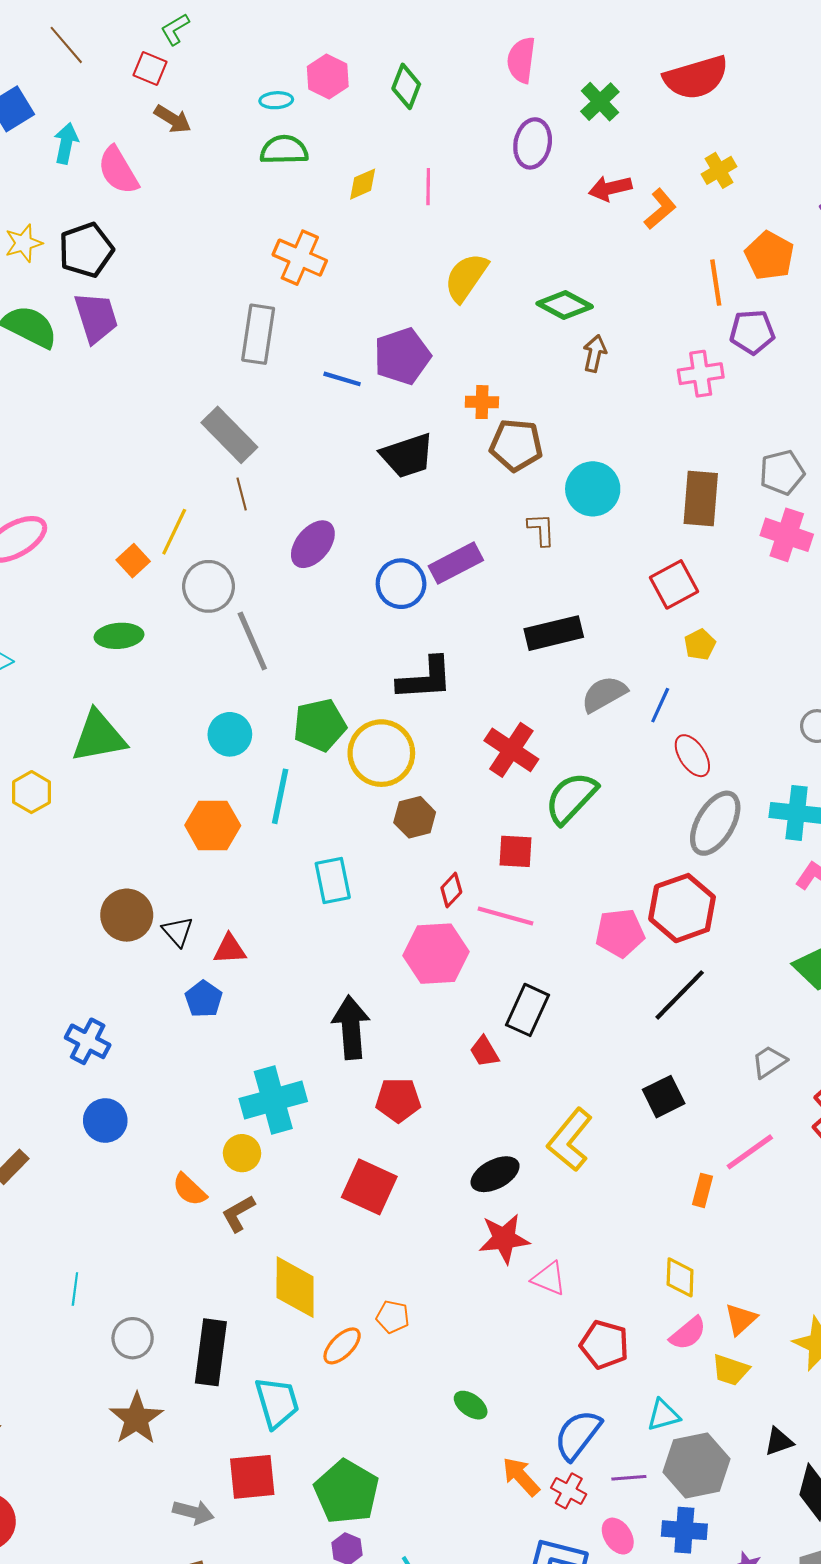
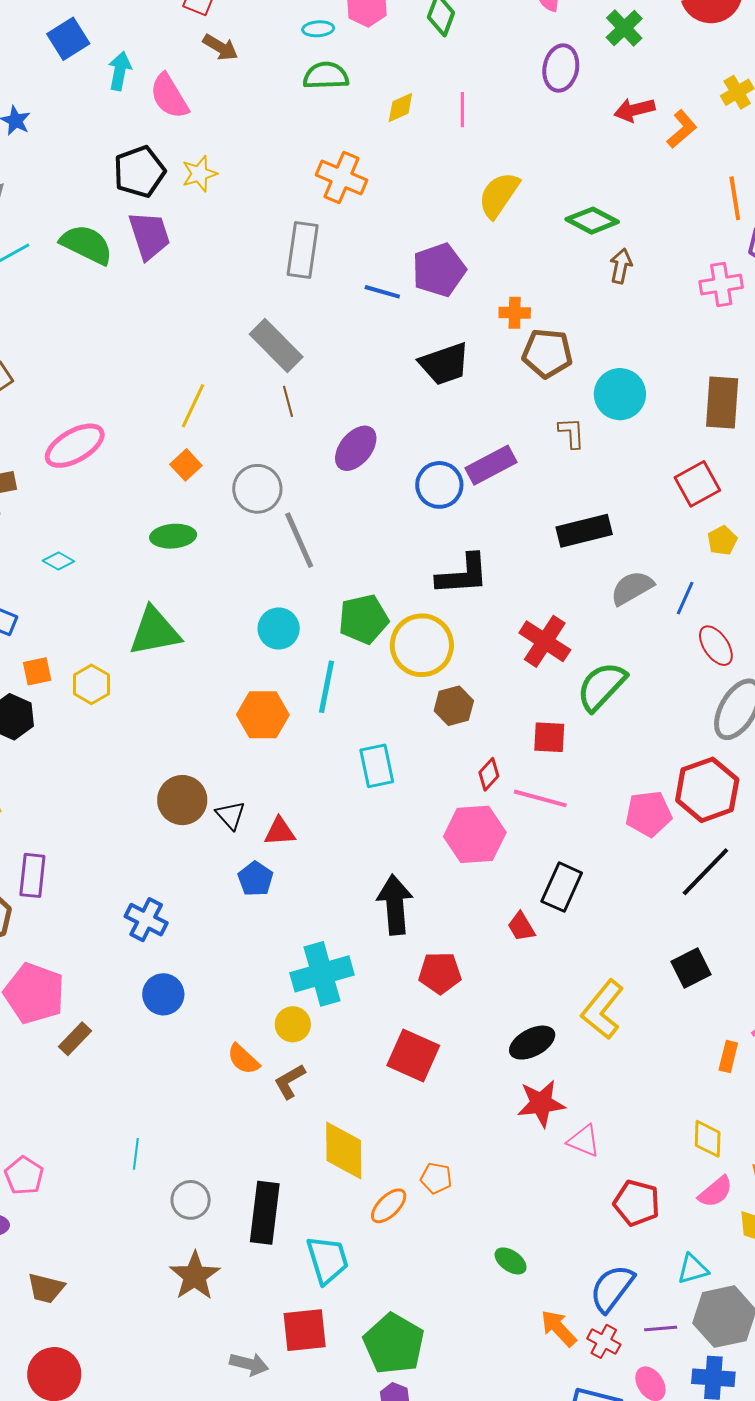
yellow star: (24, 243) -> (199, 174), moved
yellow line: (174, 532) -> (193, 406), moved

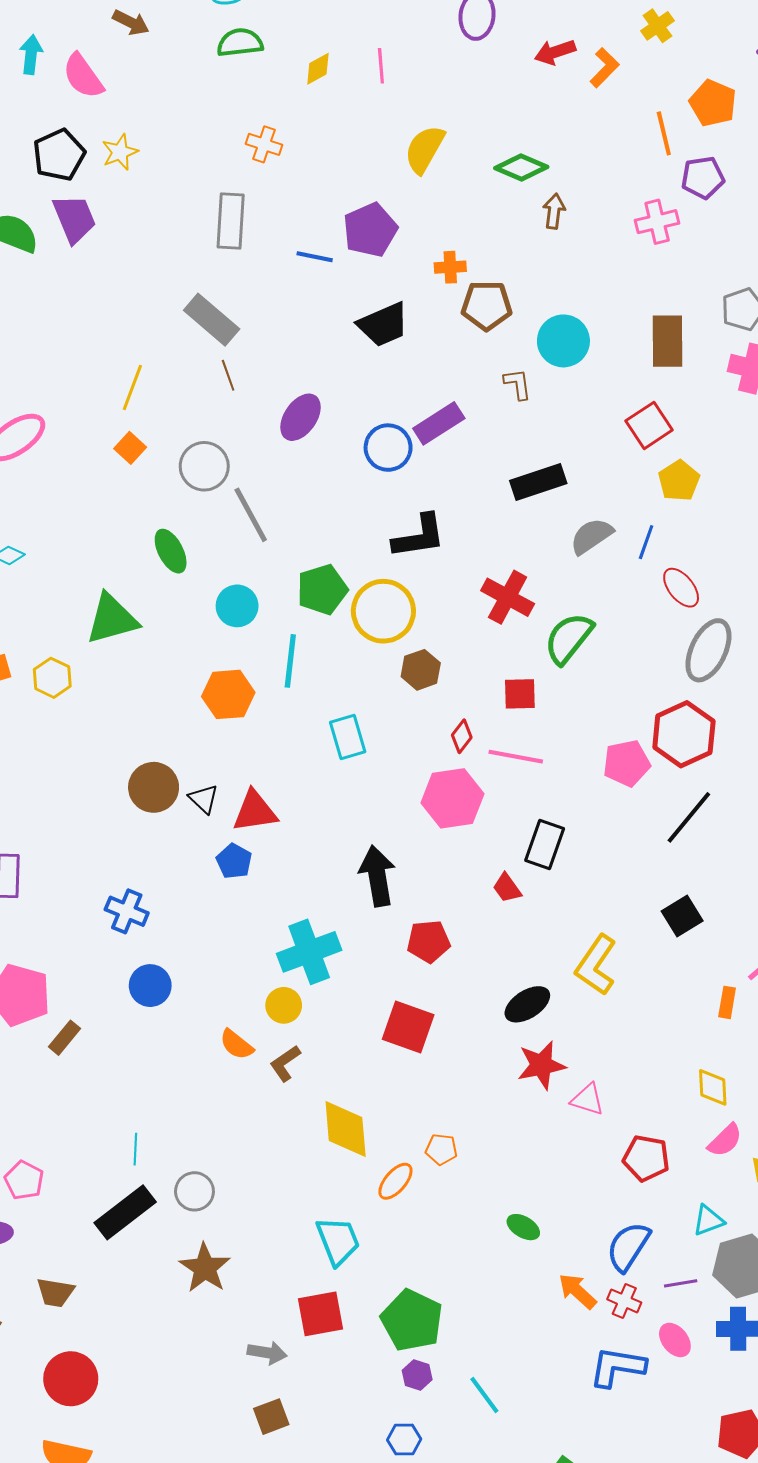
orange cross: (341, 177) -> (264, 144), size x0.7
green ellipse: (173, 536) -> (171, 551), moved, turned 72
yellow pentagon: (722, 541) -> (679, 481), size x1.4
red triangle: (280, 832) -> (255, 811), size x1.4
black rectangle: (265, 1213) -> (125, 1212), moved, turned 50

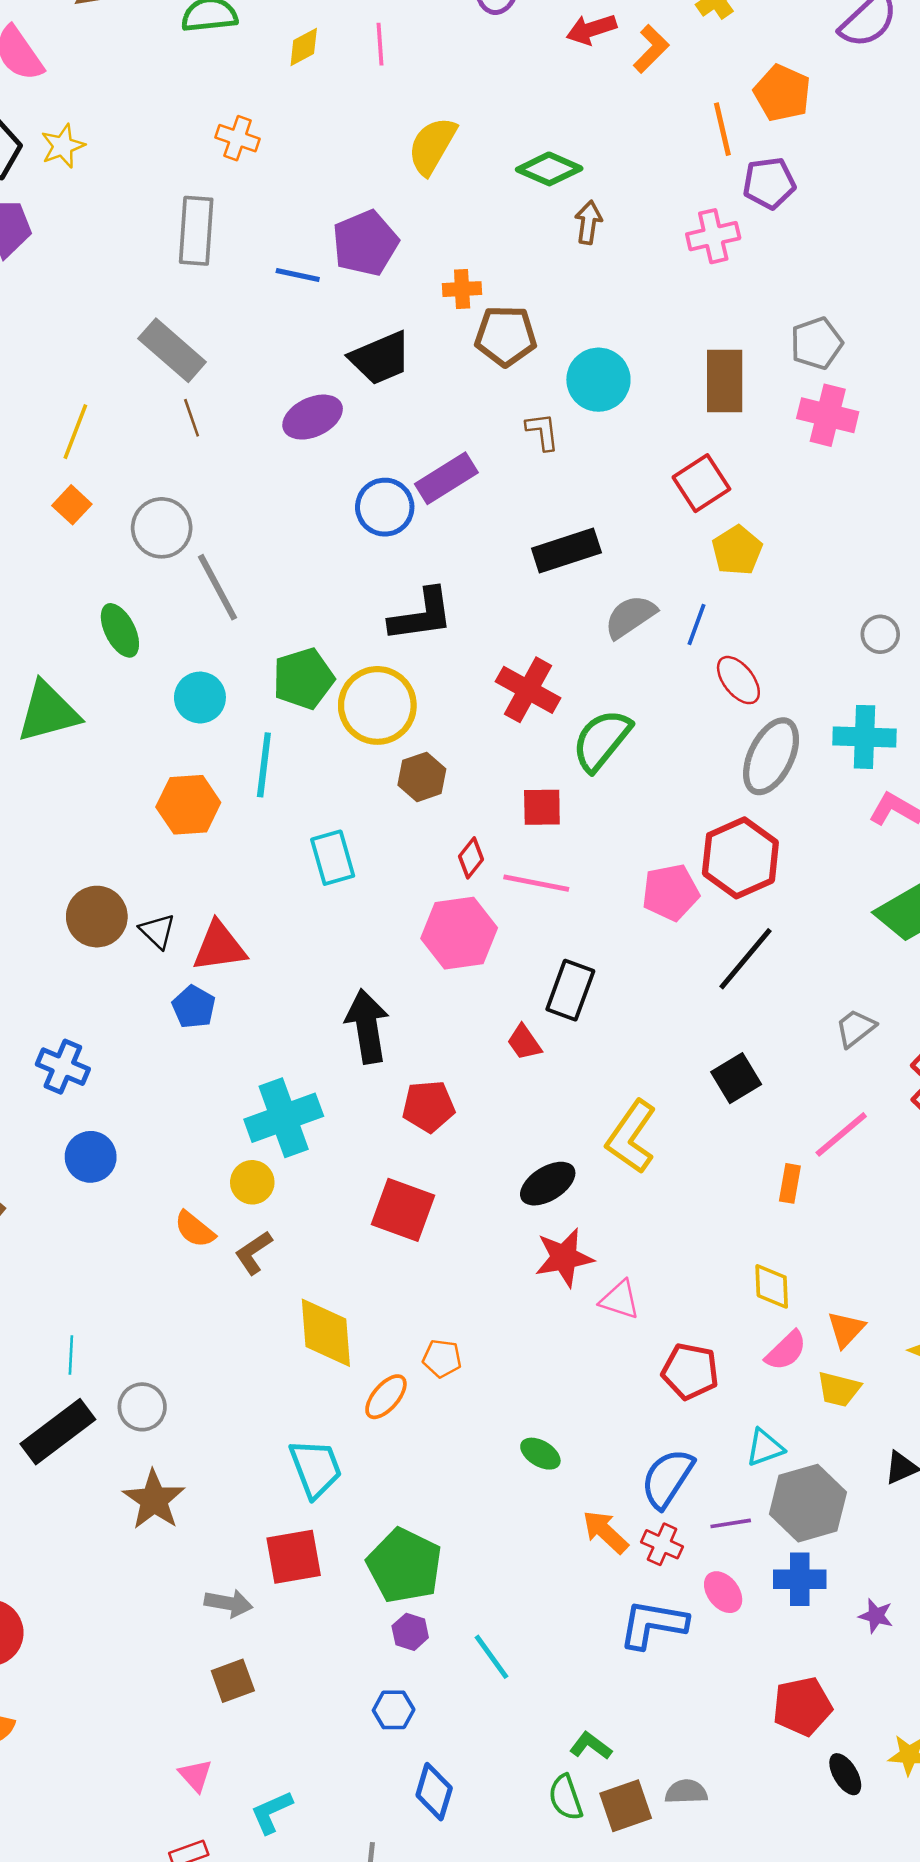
purple ellipse: (300, 417) -> (313, 417), moved, turned 30

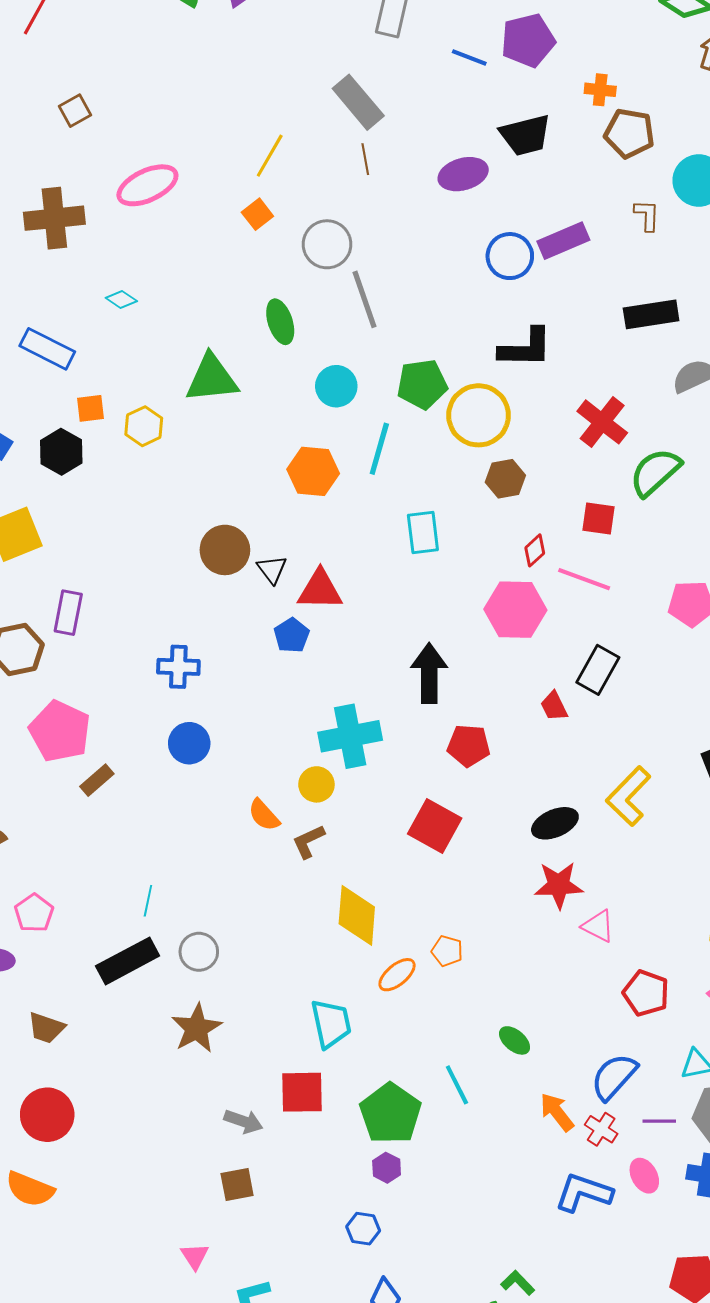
blue cross: (63, 1067) -> (178, 667), turned -30
cyan line: (491, 1657) -> (457, 1085), moved

